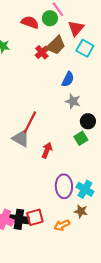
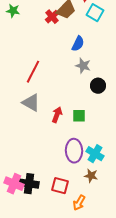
red line: (30, 122) -> (33, 72), moved
green square: (81, 138) -> (79, 116), moved, turned 32
red square: (35, 217) -> (60, 186), moved, turned 30
orange arrow: (62, 225) -> (79, 203), moved, turned -35

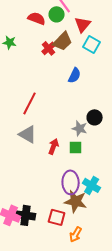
gray star: (83, 66) -> (80, 128), moved
brown star: (91, 176) -> (76, 201), moved, size x1.6

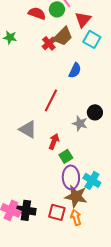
red line: (30, 103) -> (51, 100), moved
green square: (76, 147) -> (66, 156), moved, turned -32
orange arrow: (76, 234) -> (76, 217), moved, turned 133

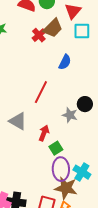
cyan square: (92, 39) -> (82, 31), turned -30

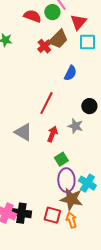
black circle: (85, 104) -> (89, 106), moved
red arrow: (44, 133) -> (52, 134), moved

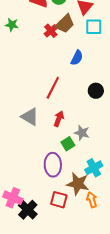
gray star: (75, 126) -> (82, 133), moved
purple ellipse: (66, 180) -> (53, 165), moved
cyan cross: (87, 183) -> (94, 168), turned 30
black cross: (21, 213) -> (28, 210), moved, turned 36
orange arrow: (71, 220) -> (92, 200), moved

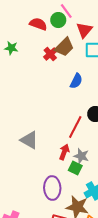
red line: (53, 88) -> (75, 127), moved
red arrow: (59, 119) -> (64, 152), moved
green square: (68, 144) -> (75, 168), moved, turned -32

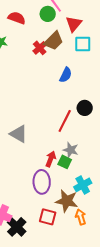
red semicircle: (38, 24) -> (17, 18), moved
red arrow: (64, 152) -> (51, 159), moved

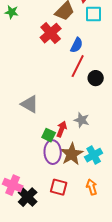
red cross: (40, 48) -> (51, 33), moved, size x1.5
red line: (65, 121) -> (78, 66), moved
green square: (65, 162) -> (49, 135), moved
brown star: (67, 201) -> (72, 154), moved, turned 30

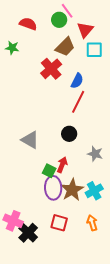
black circle: (96, 78) -> (69, 134), moved
gray star: (82, 120) -> (95, 154), moved

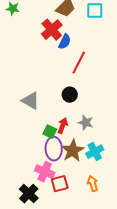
blue semicircle: (77, 81) -> (65, 42), moved
gray star: (95, 154) -> (86, 123), moved
pink cross: (13, 221) -> (45, 172), moved
red square: (59, 223) -> (60, 184), turned -30

